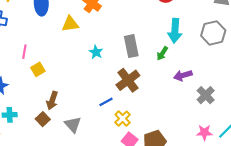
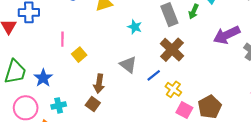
green arrow: (162, 53) -> (194, 12), moved
purple arrow: (183, 75) -> (227, 35), size x1.4
gray triangle: (73, 125) -> (128, 65), moved

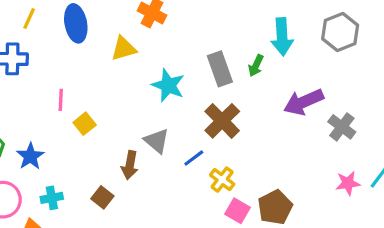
cyan star: (135, 27) -> (168, 85), size x1.5
brown arrow: (99, 84) -> (130, 165), moved

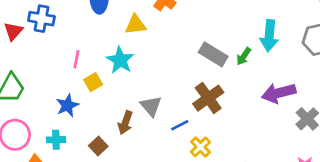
gray rectangle: (220, 69) -> (213, 54), turned -48
cyan star: (168, 85) -> (120, 60), moved
blue star: (30, 156) -> (67, 105), moved

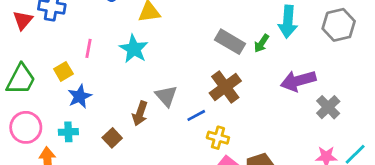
yellow square: (93, 82) -> (63, 71), moved
yellow cross: (200, 147) -> (218, 138), turned -30

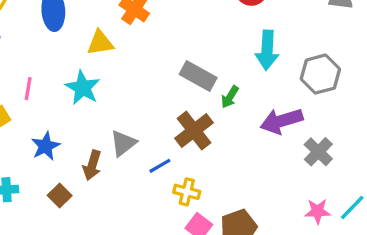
gray hexagon: (339, 25) -> (320, 74), moved
green arrow: (262, 43) -> (230, 97), moved
blue star: (80, 96) -> (46, 146), moved
gray triangle: (166, 96) -> (123, 143), turned 35

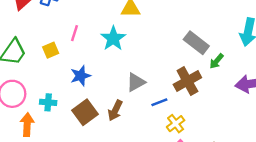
brown arrow: (92, 165) -> (115, 110), moved
yellow cross: (187, 192) -> (176, 124), turned 30
brown square: (60, 196) -> (85, 112), size x1.5

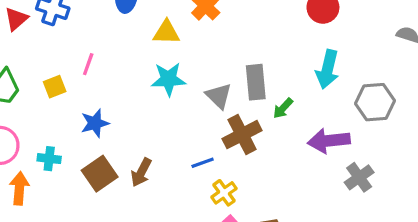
cyan star: (113, 38) -> (168, 79), moved, turned 30
gray rectangle: (196, 43) -> (256, 82), turned 45
gray triangle: (136, 82) -> (219, 96), moved, turned -48

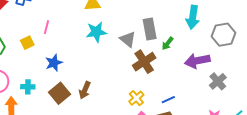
blue line: (203, 163) -> (168, 100), moved

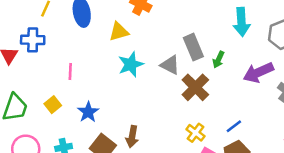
yellow square: (27, 43) -> (53, 105), moved

